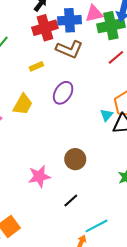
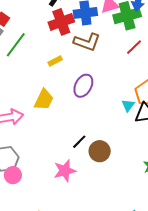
black line: (71, 200) -> (79, 142), moved

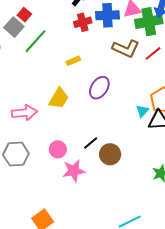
red cross: (61, 22) -> (83, 22), size x0.7
brown L-shape: (87, 42) -> (126, 49), moved
pink circle: (13, 175) -> (58, 149), moved

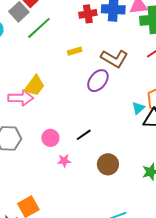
brown L-shape: (126, 49) -> (114, 59), moved
yellow trapezoid: (59, 98) -> (34, 86), moved
brown circle: (110, 154) -> (108, 164), moved
pink star: (74, 171) -> (64, 161), size x0.6

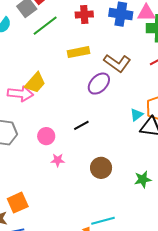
red cross: (88, 14) -> (84, 14), moved
yellow rectangle: (75, 51) -> (78, 52), size x1.5
black line: (84, 135) -> (81, 125), moved

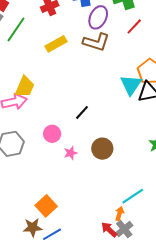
purple ellipse: (99, 84) -> (98, 17), moved
cyan triangle: (137, 115) -> (131, 85), size x1.6
brown circle: (101, 168) -> (102, 149), moved

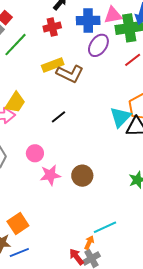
brown L-shape: (96, 42) -> (70, 74), moved
black line: (82, 112) -> (58, 117), moved
pink star: (71, 153) -> (50, 175), size x1.5

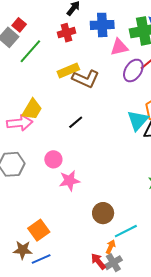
pink triangle: (113, 15) -> (119, 47), moved
purple ellipse: (98, 45) -> (133, 70), moved
brown circle: (82, 176) -> (103, 213), moved

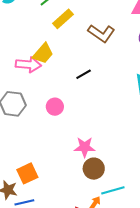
yellow rectangle: (68, 71) -> (63, 19), moved, turned -30
pink star: (69, 181) -> (85, 147), moved

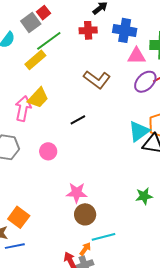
yellow rectangle: (63, 19) -> (35, 60), moved
pink arrow: (28, 65) -> (23, 108), turned -85
orange square: (27, 173) -> (19, 217), turned -30

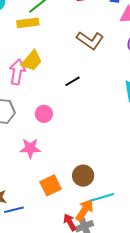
yellow rectangle: (35, 60) -> (28, 23), turned 35
pink star: (77, 193) -> (30, 148), moved
orange square: (19, 217) -> (51, 185), moved, turned 30
orange arrow: (85, 249) -> (85, 210), size x1.6

